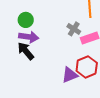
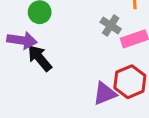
purple arrow: (29, 37) -> (22, 40), moved

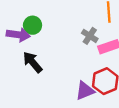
purple arrow: (22, 40) -> (18, 35), moved

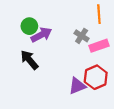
purple arrow: (18, 35) -> (41, 35), moved, turned -36

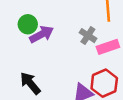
black arrow: (29, 60) -> (30, 83), moved

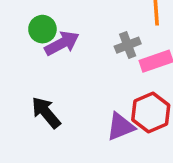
gray cross: (88, 36) -> (128, 45), turned 36

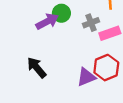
green circle: (42, 29) -> (61, 13), moved

